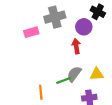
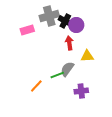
black cross: (98, 12) -> (65, 21), moved
yellow triangle: (97, 74) -> (87, 56), moved
orange line: (41, 92) -> (36, 86), turned 48

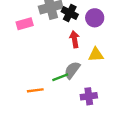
purple circle: (76, 25) -> (95, 18), moved
orange line: (36, 86) -> (35, 90), turned 40

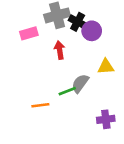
purple circle: (95, 18) -> (92, 31), moved
red arrow: (74, 39) -> (60, 50), moved
purple cross: (89, 96) -> (106, 119), moved

